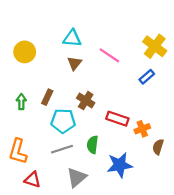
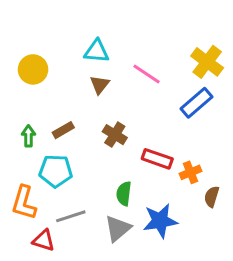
blue rectangle: (147, 77) -> (197, 103), size x1.5
brown rectangle: (47, 97) -> (63, 130), turned 35
cyan pentagon: (63, 121) -> (56, 171), moved
gray line: (62, 149) -> (71, 216), moved
gray triangle: (77, 177) -> (118, 228), moved

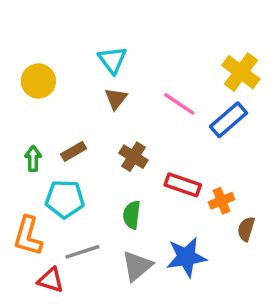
cyan triangle: (97, 51) -> (112, 60), turned 48
pink line: (147, 74) -> (179, 104), moved
green semicircle: (124, 194) -> (132, 215), moved

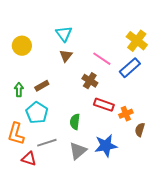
brown cross: (133, 157) -> (90, 81), moved
cyan pentagon: (65, 199) -> (37, 113), turned 30

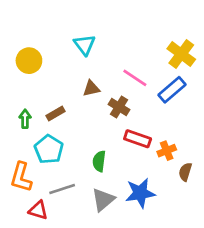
brown triangle: (66, 56) -> (91, 88), moved, turned 40

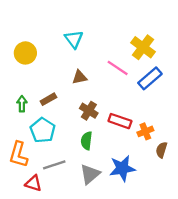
yellow cross: (181, 54) -> (143, 47), moved
brown cross: (119, 107) -> (89, 111), moved

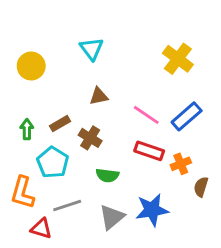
pink line: (118, 68) -> (146, 115), moved
blue rectangle: (150, 78) -> (187, 116), moved
brown cross: (89, 111) -> (90, 138), moved
green semicircle: (87, 141) -> (107, 175), turned -90

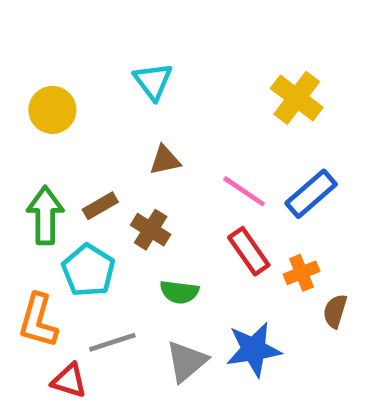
green arrow: (27, 129) -> (45, 215), size x1.6
red rectangle: (149, 151) -> (249, 251), turned 36

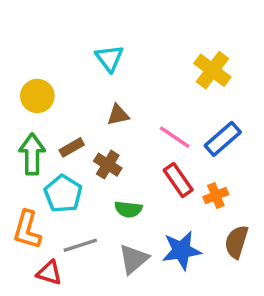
yellow circle: (52, 110) -> (37, 96), moved
brown semicircle: (335, 311) -> (236, 242), moved, size x1.4

